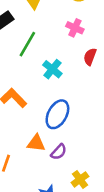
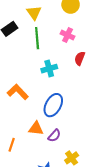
green line: (27, 44) -> (37, 38), moved, turned -35
cyan cross: (52, 69) -> (49, 69), turned 35

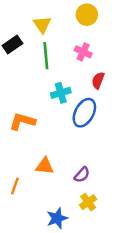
orange L-shape: (18, 92) -> (22, 121), turned -30
blue ellipse: (53, 105) -> (84, 113), moved
purple semicircle: (54, 136) -> (82, 175), moved

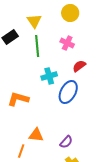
red semicircle: (98, 80) -> (79, 66), turned 32
orange line: (15, 186) -> (21, 151), moved

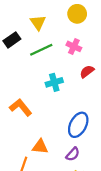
green line: (37, 46) -> (41, 50), turned 70
blue ellipse: (68, 92) -> (78, 125), moved
orange L-shape: (18, 99) -> (21, 107), turned 35

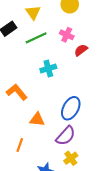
red semicircle: (87, 71) -> (81, 50), moved
orange triangle: (40, 147) -> (37, 119), moved
purple semicircle: (73, 154) -> (66, 136), size x1.5

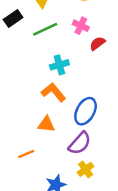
orange L-shape: (17, 92) -> (53, 92), moved
orange line: (20, 145) -> (26, 154), turned 48

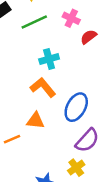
purple semicircle: (80, 143) -> (87, 140), moved
orange line: (26, 154) -> (12, 139), moved

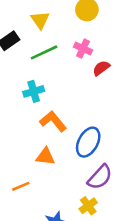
cyan cross: (49, 59) -> (34, 91), moved
orange line: (12, 139) -> (21, 186), moved

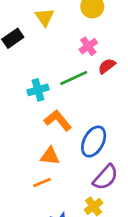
pink cross: (83, 49) -> (88, 46), turned 30
green line: (44, 52) -> (74, 78), moved
orange line: (21, 186) -> (42, 183), moved

